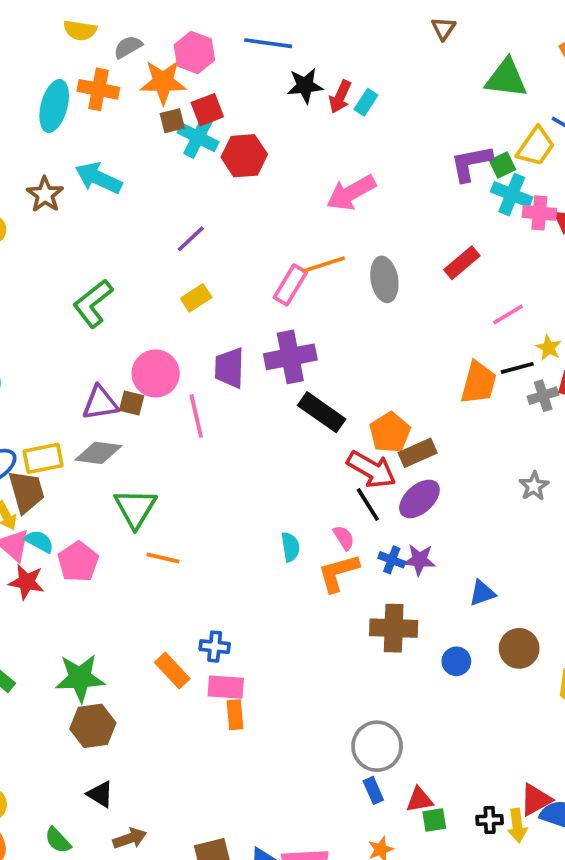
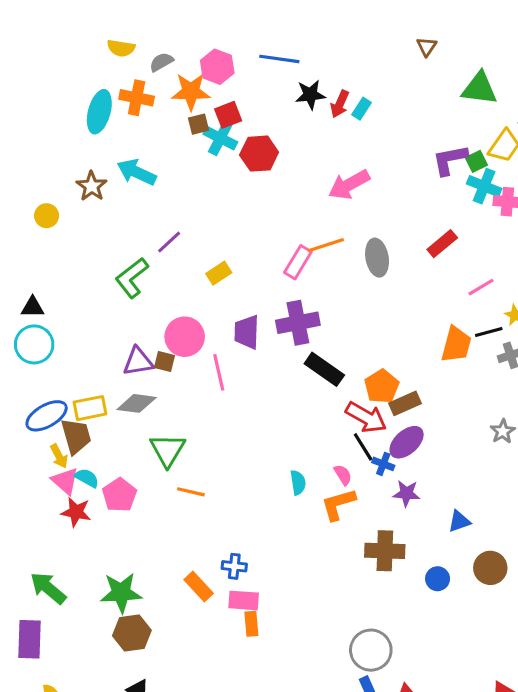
purple line: (191, 239) -> (169, 242), moved
blue cross: (392, 560) -> (383, 464), moved

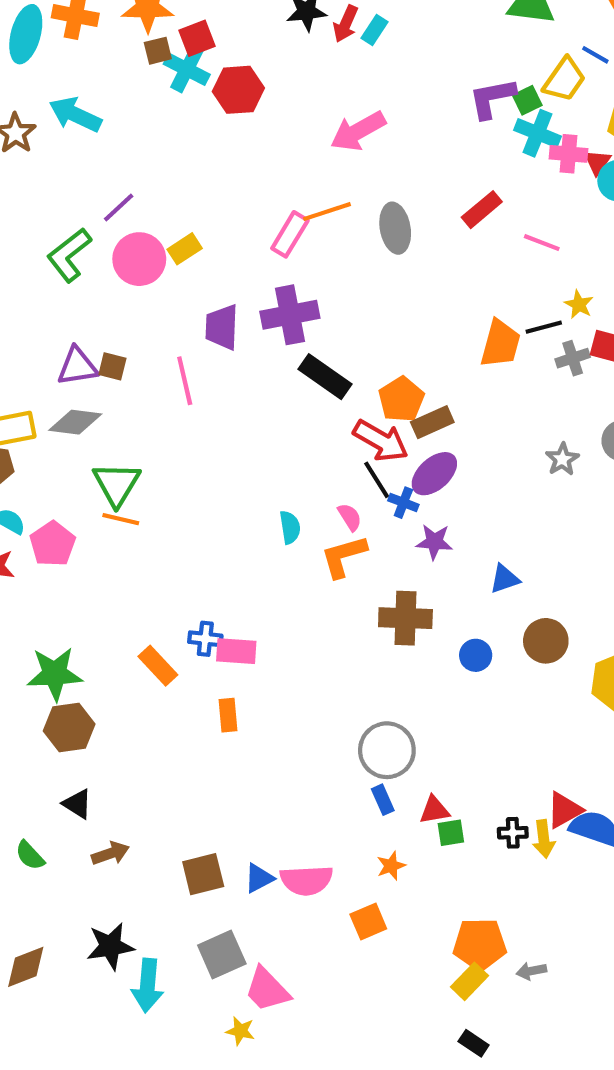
pink line: (481, 287) -> (542, 243), moved, turned 52
pink circle: (185, 337) -> (139, 259), moved
orange line: (191, 492) -> (121, 519), moved
pink rectangle: (244, 600) -> (236, 651), moved

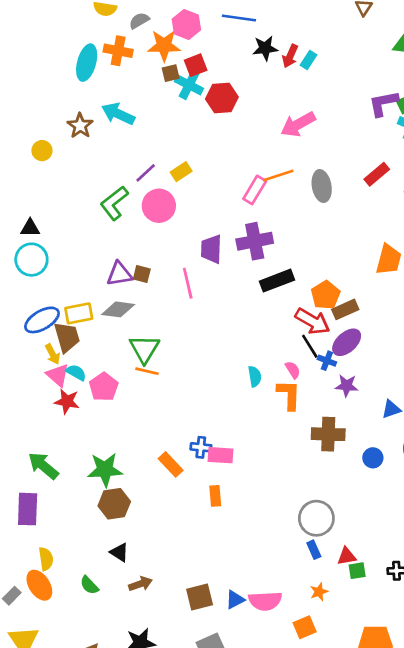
yellow rectangle: (185, 249) -> (181, 172), moved
black rectangle: (325, 377) -> (277, 281), turned -56
orange L-shape: (344, 556) -> (289, 395), turned 108

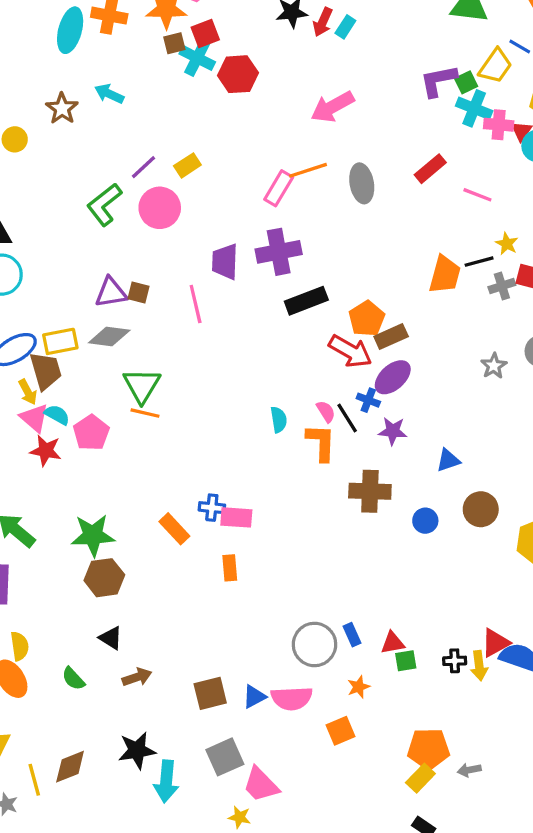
cyan arrow: (118, 114) -> (109, 94), size x0.7
black line: (310, 346) -> (347, 418), moved
gray circle: (316, 518) -> (315, 644), moved

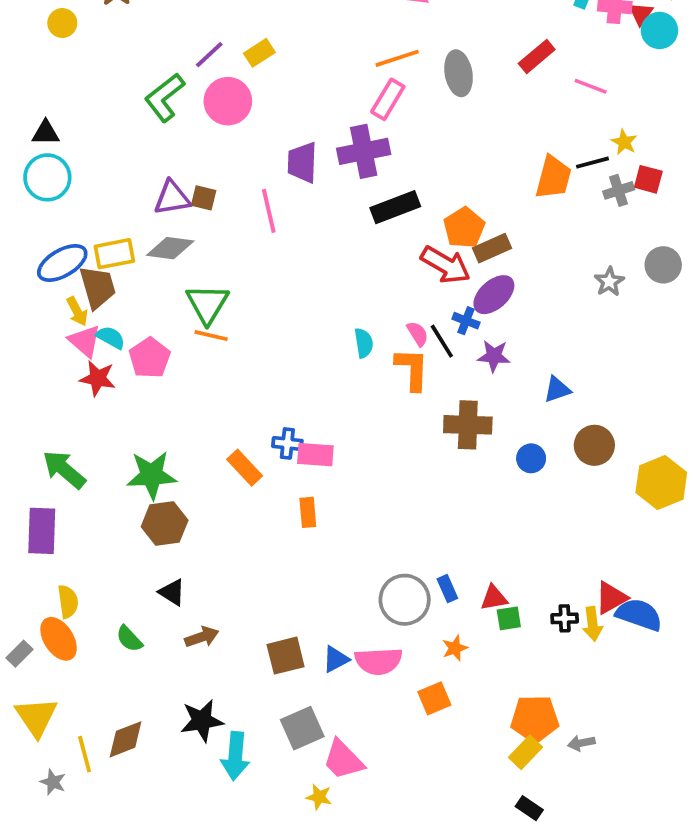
pink rectangle: (279, 188) -> (388, 99), moved

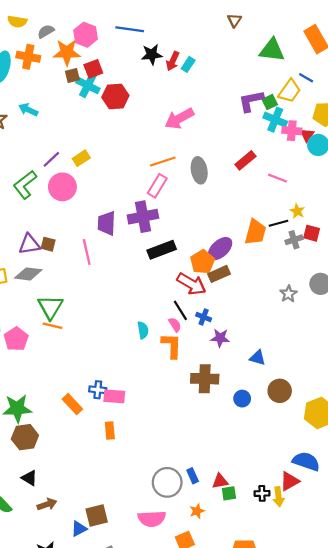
purple ellipse: (494, 295) -> (220, 249), moved
black line: (442, 341) -> (180, 310), moved
blue triangle: (557, 390) -> (258, 358), turned 35
blue semicircle: (639, 615) -> (306, 461), moved
blue triangle: (336, 659) -> (79, 529), moved

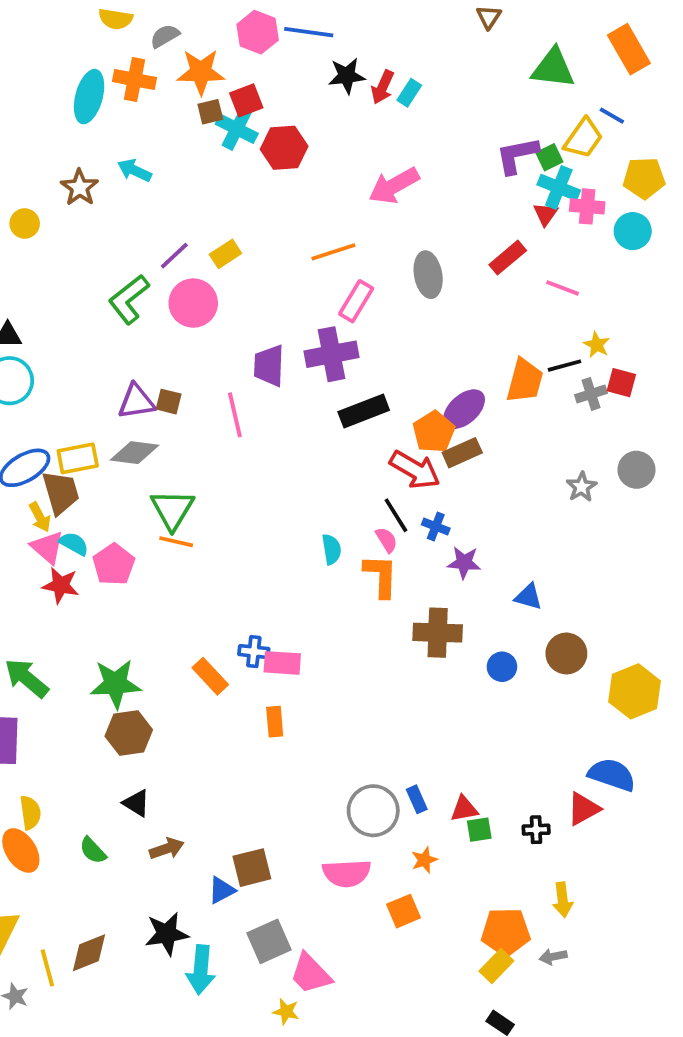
pink hexagon: (86, 35) -> (258, 32), moved
red triangle: (307, 135) -> (546, 214), moved
orange line: (163, 162) -> (333, 252), moved
yellow arrow: (279, 497) -> (563, 900), moved

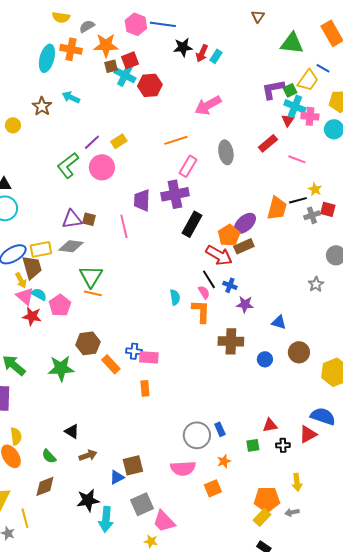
black rectangle: (364, 411) -> (192, 224), turned -40
gray star: (582, 487) -> (316, 284), moved
brown hexagon: (129, 733) -> (88, 343), moved
red triangle: (464, 809) -> (270, 425), moved
brown diamond: (89, 953) -> (45, 486), moved

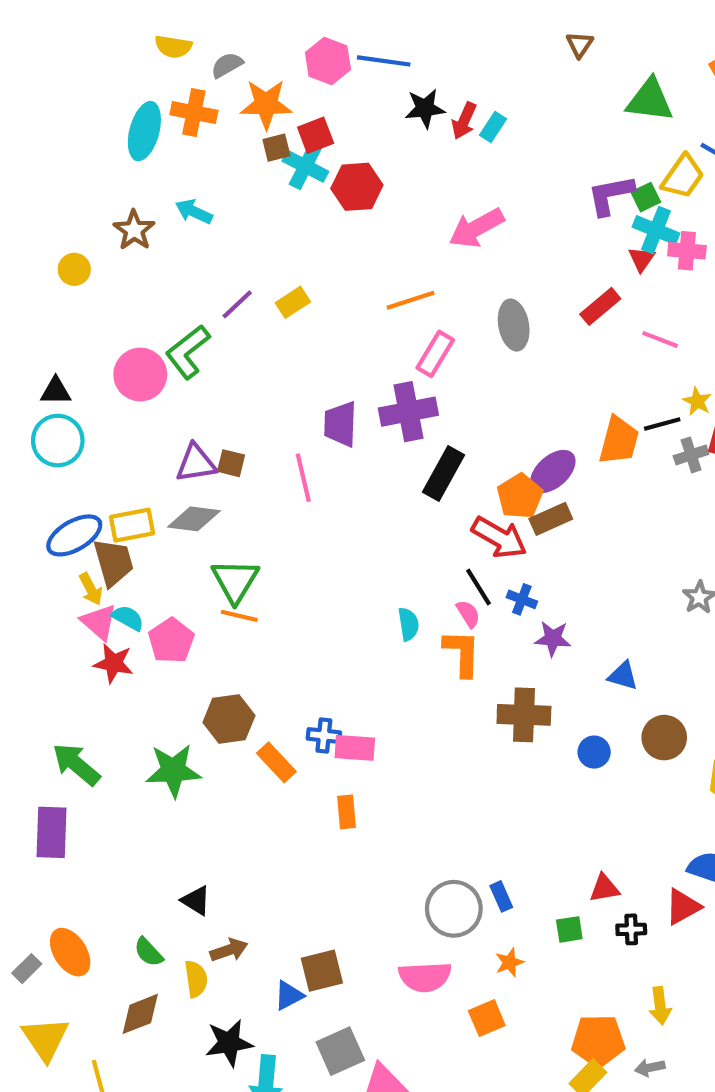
pink circle: (102, 167) -> (140, 375), moved
yellow semicircle: (16, 436) -> (196, 979), moved

